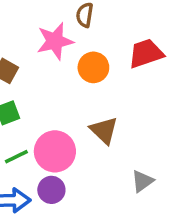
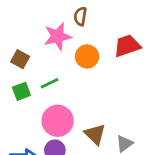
brown triangle: (104, 130) -> (95, 134), moved
green line: (16, 157) -> (50, 83), moved

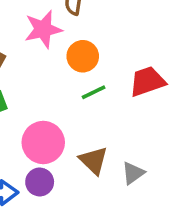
red trapezoid: (127, 46) -> (147, 81), moved
green line: (50, 83) -> (94, 92), moved

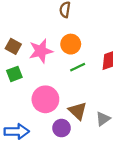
pink star: (43, 29) -> (41, 51), moved
purple circle: (40, 182) -> (62, 128), moved

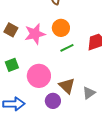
green square: (14, 74) -> (12, 65), moved

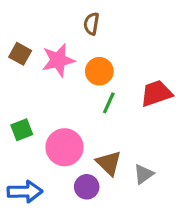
brown square: (11, 30) -> (20, 54), moved
pink star: (35, 34) -> (58, 60), moved
green line: (67, 48) -> (109, 103), turned -40

